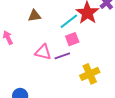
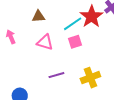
pink triangle: (43, 52) -> (45, 42), moved
purple line: (62, 56) -> (56, 75), moved

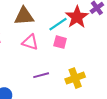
brown triangle: (38, 16) -> (24, 16), size x1.5
pink square: (75, 42) -> (60, 42), turned 32

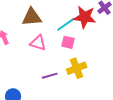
red star: (77, 17) -> (85, 17), turned -30
yellow cross: (75, 78) -> (77, 68), moved

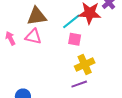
pink triangle: (38, 43) -> (33, 37), moved
purple line: (50, 76) -> (79, 84), moved

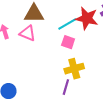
purple line: (79, 84) -> (66, 87), turned -63

